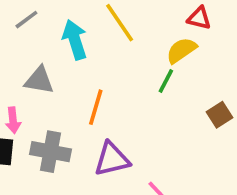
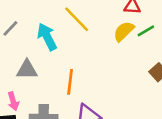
green line: (166, 81) -> (146, 31), moved, turned 42

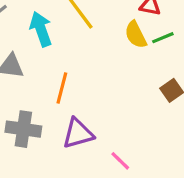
yellow semicircle: (124, 31) -> (136, 35), turned -80

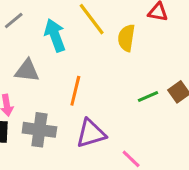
yellow semicircle: (136, 35) -> (126, 38), moved, turned 36
green line: (163, 38) -> (148, 96), moved

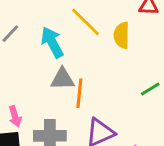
gray triangle: (27, 71) -> (62, 79), moved

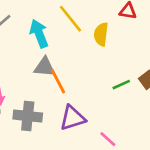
orange line: (79, 93) -> (58, 81), turned -40

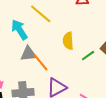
yellow semicircle: (101, 34) -> (68, 41), moved

